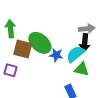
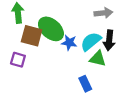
black arrow: (85, 43) -> (109, 40), moved

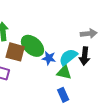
gray arrow: (103, 13) -> (89, 34), moved
green triangle: (98, 59) -> (64, 72), moved

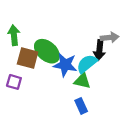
black arrow: (85, 56) -> (99, 50), moved
blue star: (49, 58) -> (65, 65), size x1.5

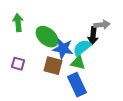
brown square: (28, 58) -> (53, 66), moved
blue rectangle: (81, 106) -> (77, 85), size x1.6

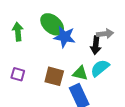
green ellipse: (47, 37) -> (52, 24), moved
cyan semicircle: (82, 48) -> (100, 68), moved
blue star: (63, 49) -> (65, 37), moved

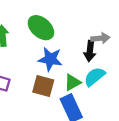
blue star: (65, 37) -> (50, 59), moved
green triangle: (80, 73) -> (72, 82), turned -42

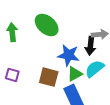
blue star: (50, 59) -> (68, 55), moved

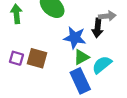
cyan semicircle: (95, 69) -> (102, 65), moved
brown square: (49, 77) -> (37, 58), moved

